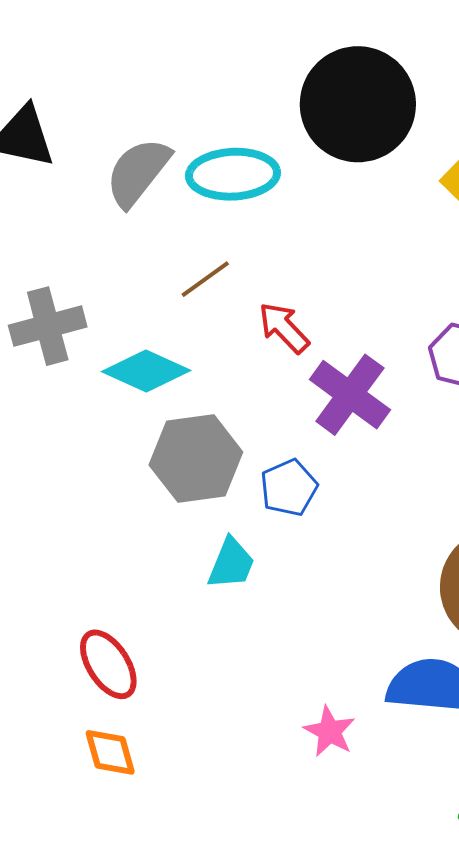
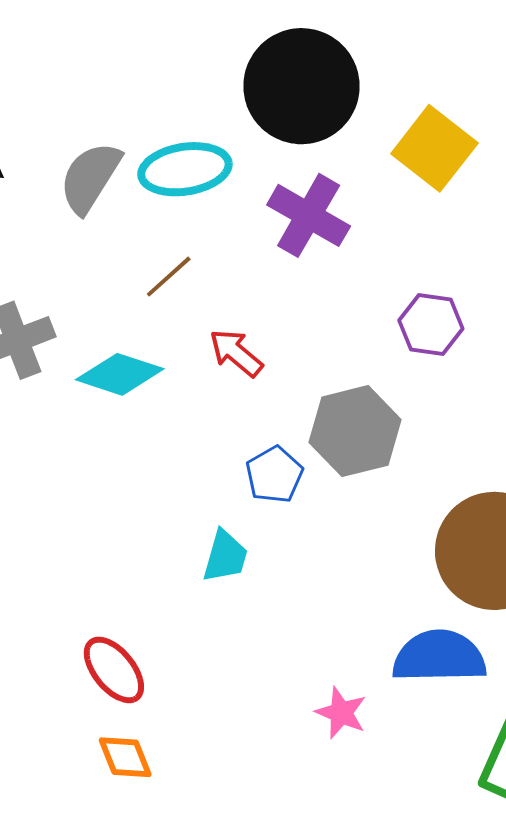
red arrow: (284, 328) -> (236, 353), moved
purple cross: (350, 395) -> (309, 215), moved
gray hexagon: (196, 459) -> (355, 431), moved

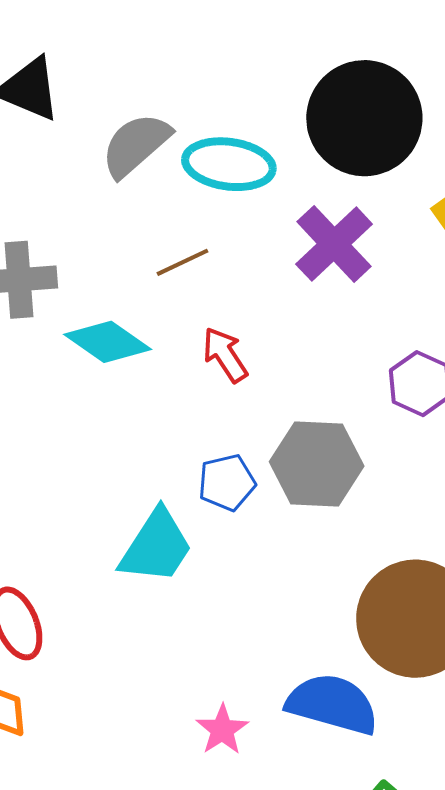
cyan trapezoid: (225, 556) -> (156, 547), size x1.5

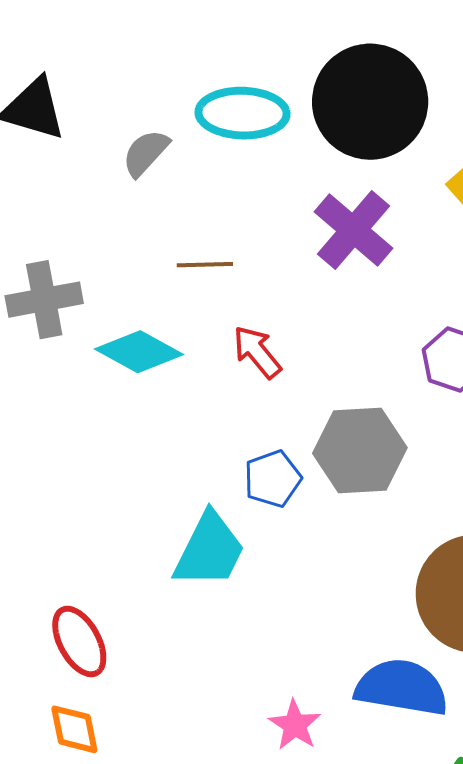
gray semicircle: (136, 145) -> (146, 153), size x0.7
cyan ellipse: (229, 164) -> (243, 113), moved
brown line: (183, 262) -> (205, 265), turned 30

